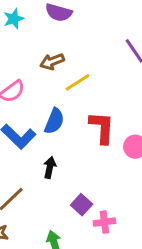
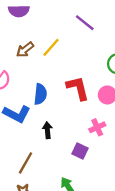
yellow line: (77, 82) -> (51, 47), moved
pink cross: (104, 222) -> (97, 127), moved

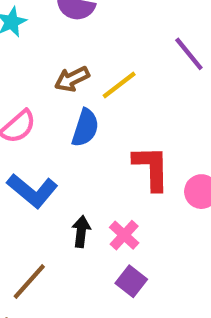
blue semicircle: (40, 94) -> (85, 128), moved
pink cross: (97, 127) -> (124, 235), moved, turned -35

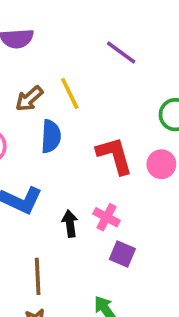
yellow line: (119, 85) -> (70, 93), turned -64
brown line: (29, 282) -> (38, 276), turned -30

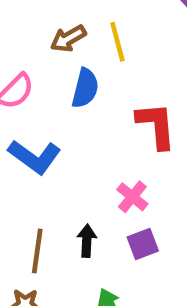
black arrow: (70, 224) -> (87, 241), moved
purple square: (122, 254) -> (143, 244), turned 35

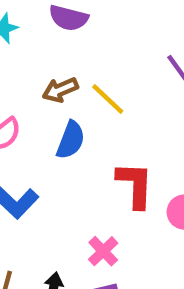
yellow line: (117, 42) -> (108, 99), turned -39

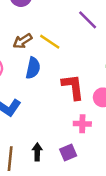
pink cross: (103, 251) -> (82, 124), moved, turned -35

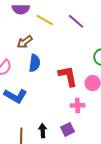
yellow line: (50, 42) -> (45, 20), moved

